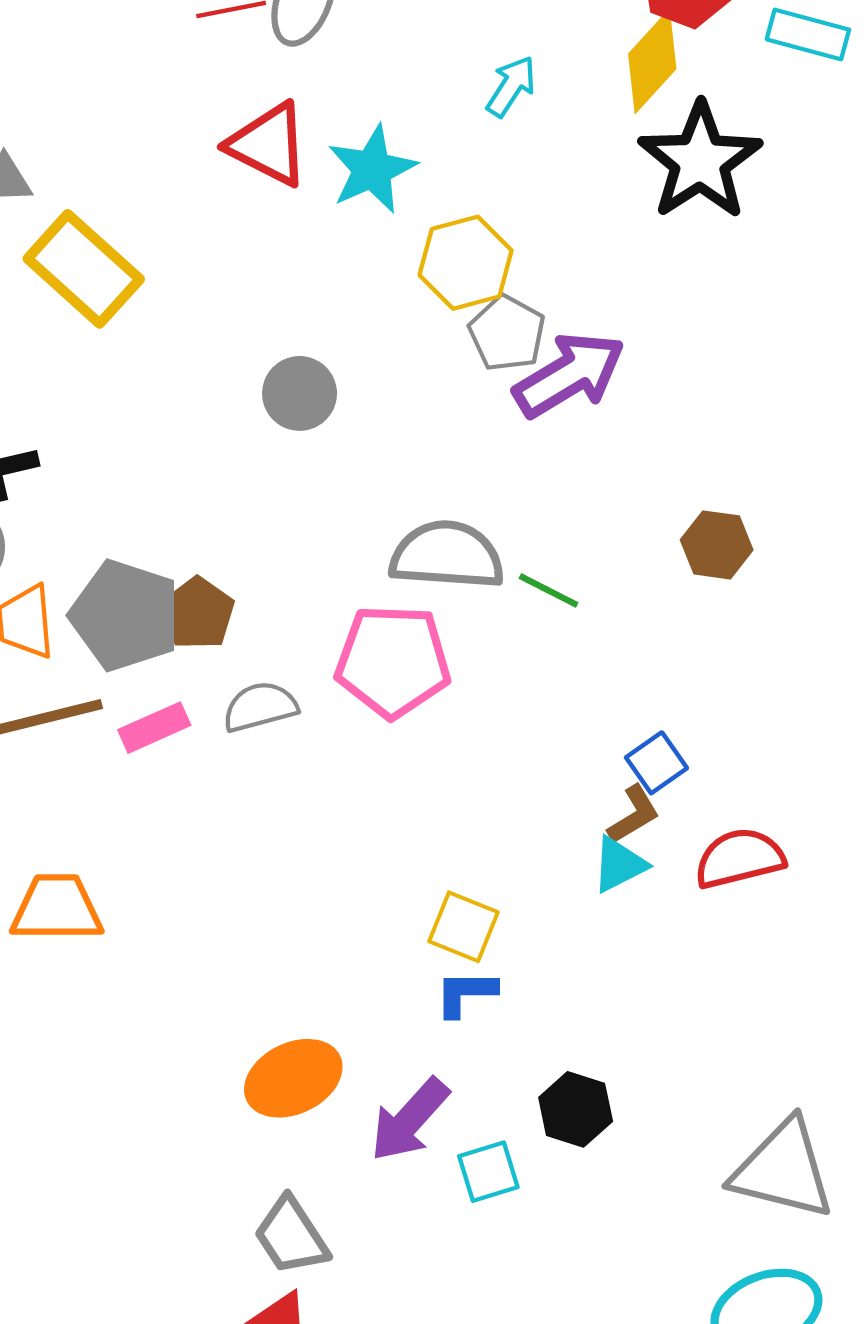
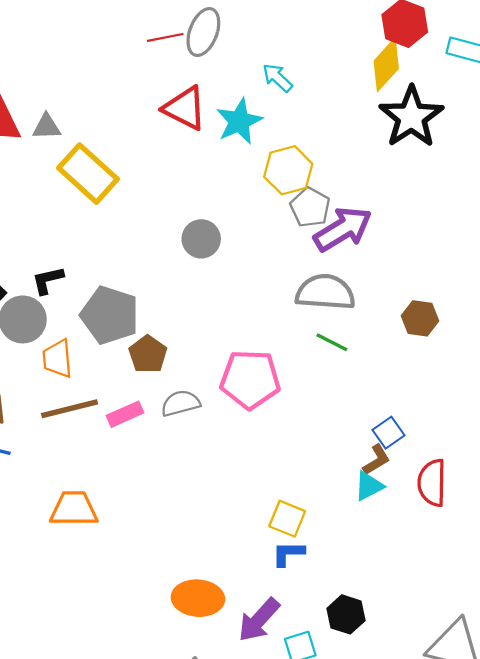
cyan arrow: (511, 86) -> (277, 78), moved, turned -80
gray semicircle: (447, 555) -> (325, 292), moved
gray pentagon: (125, 615) -> (110, 315), moved
red semicircle: (739, 858) -> (432, 483), turned -75
orange ellipse: (293, 1078) -> (198, 598), turned 30

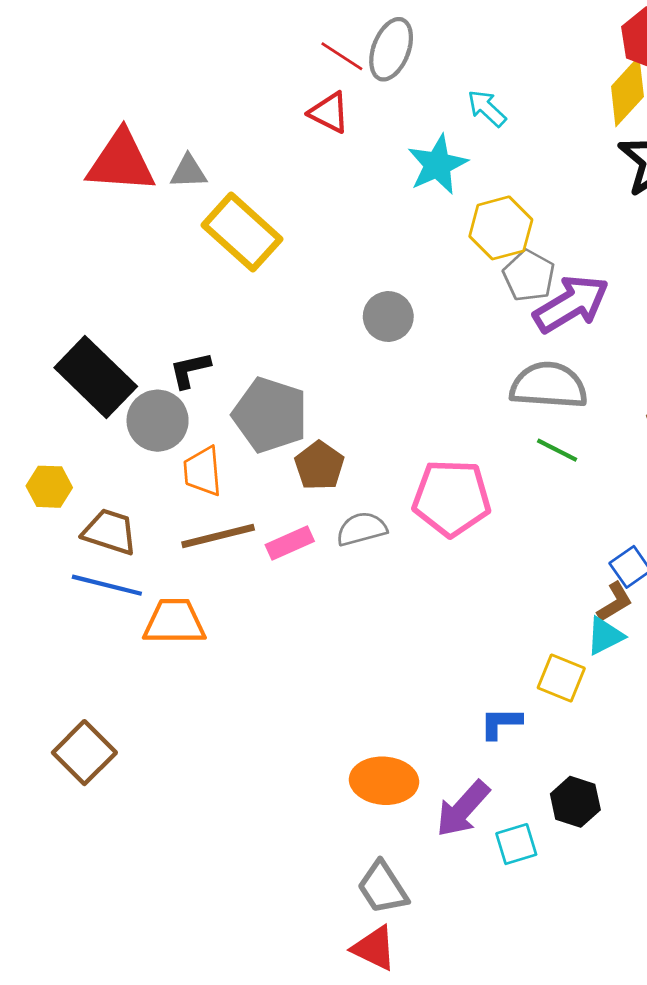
red line: (165, 37) -> (342, 56), turned 44
red triangle: (185, 108) -> (329, 113), moved, size x0.7
orange trapezoid: (74, 509) -> (174, 622), moved
yellow square: (287, 519) -> (561, 678), moved

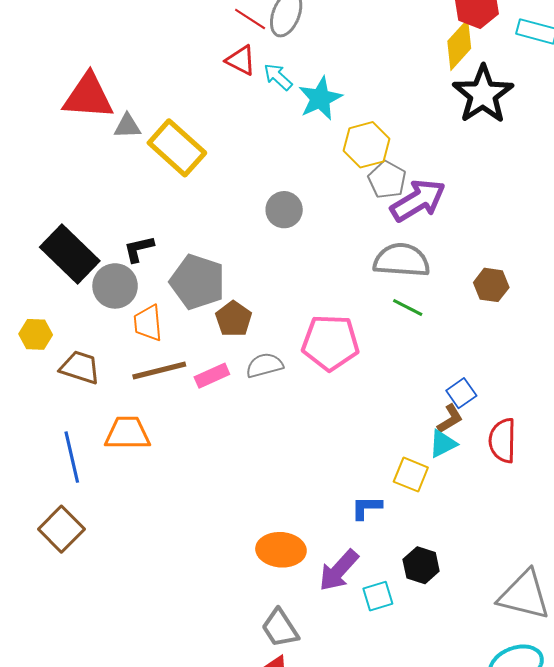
cyan arrow: (487, 108) -> (278, 77), moved
gray triangle: (188, 172) -> (127, 126), moved
blue line: (107, 585) -> (72, 457), moved, turned 63

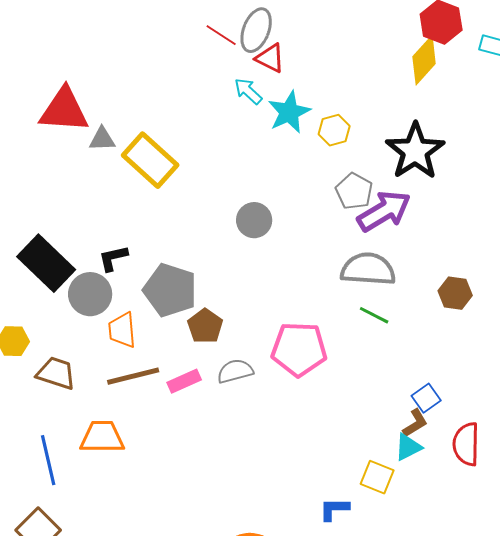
red triangle: (241, 60) -> (270, 58), moved
black star: (483, 94) -> (415, 151), moved
yellow hexagon: (366, 145) -> (334, 130), moved, size x0.7

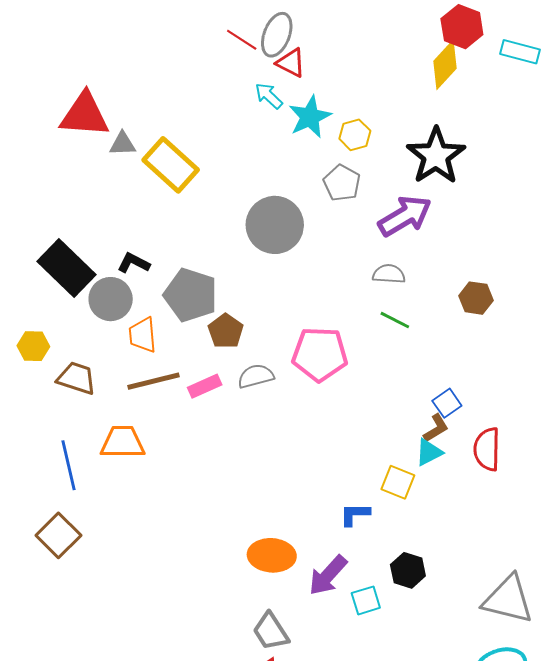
gray pentagon: (354, 191) -> (342, 183), moved
gray circle: (254, 220) -> (275, 225), size x1.6
black L-shape: (113, 258) -> (134, 263), turned 40
gray semicircle: (368, 269) -> (389, 274), size x0.6

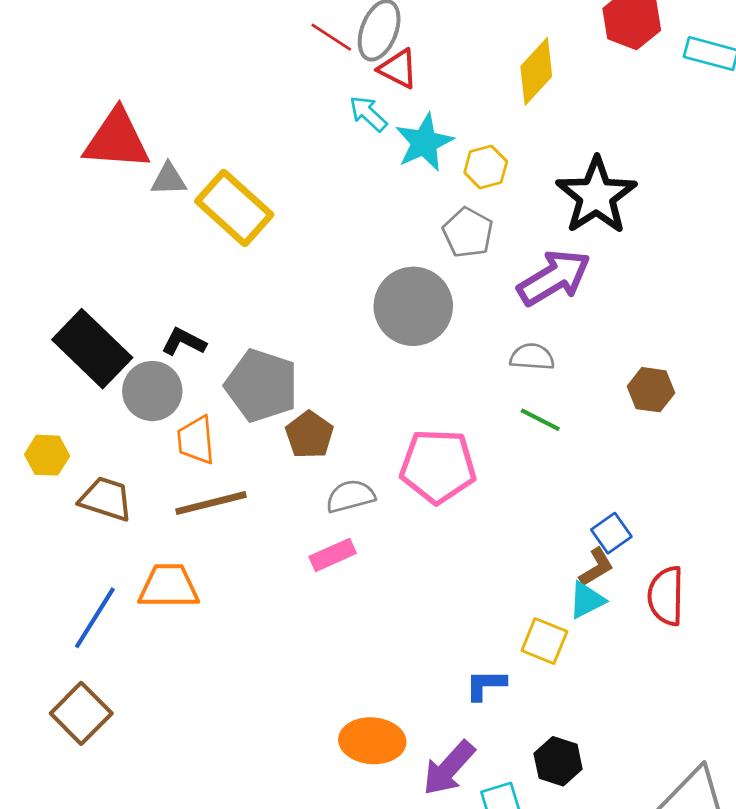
yellow diamond: (445, 65) -> (536, 71), moved
gray circle: (275, 225) -> (413, 306), moved
pink rectangle: (205, 386) -> (333, 555), moved
blue line: (68, 465) -> (95, 618), turned 45

